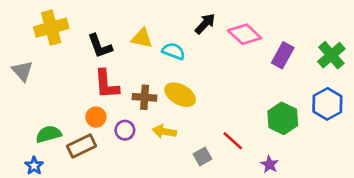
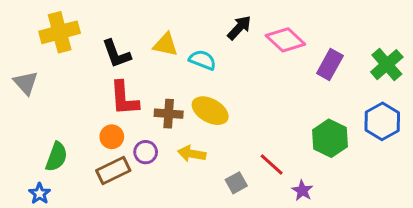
green semicircle: (49, 134) -> (56, 157), turned 125
brown rectangle: (81, 146) -> (113, 171), moved
purple star: (270, 164) -> (302, 191), moved

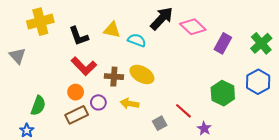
black arrow: (239, 28) -> (162, 18), size x1.4
red L-shape: (124, 98) -> (84, 66), turned -40

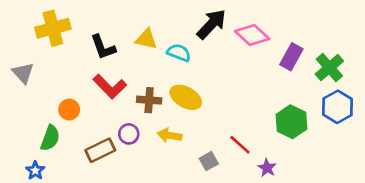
green cross: (261, 43) -> (329, 68), moved
orange circle: (76, 92) -> (69, 110), moved

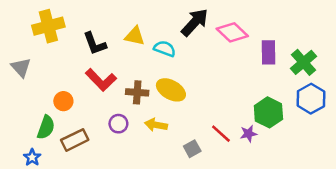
purple rectangle: (291, 57) -> (268, 52), turned -30
brown rectangle: (100, 150) -> (75, 140), moved
purple star: (267, 168) -> (248, 134), moved, turned 30

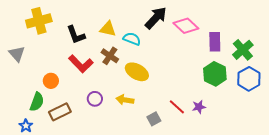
brown cross: (137, 92) -> (110, 56), moved, turned 30
green hexagon: (268, 112) -> (215, 74), moved

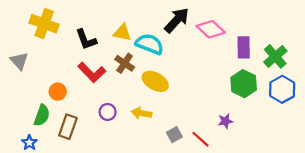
yellow cross: (39, 21) -> (44, 24), turned 35
cyan semicircle: (132, 39) -> (150, 44), size x1.4
red line: (177, 107) -> (201, 139), moved
brown rectangle: (60, 112) -> (68, 127), turned -45

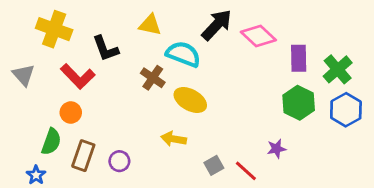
yellow triangle: (122, 33) -> (150, 25), moved
red L-shape: (92, 72) -> (78, 76), moved
purple circle: (108, 112) -> (119, 161), moved

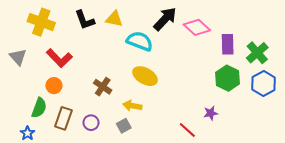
black L-shape: (105, 49) -> (85, 20), moved
brown cross: (153, 78) -> (103, 87), moved
gray square: (214, 165) -> (124, 126), moved

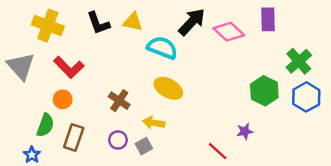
purple rectangle: (228, 44) -> (268, 19), moved
gray triangle: (18, 57) -> (21, 66), size x1.4
purple circle: (91, 123) -> (118, 140), moved

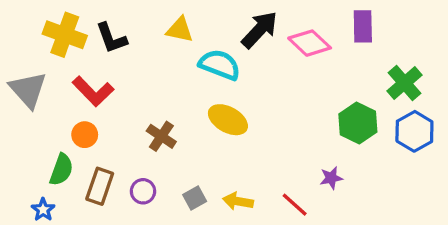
black L-shape: (98, 23) -> (111, 38), moved
yellow arrow: (154, 123) -> (238, 201), moved
purple circle: (118, 140) -> (143, 191), moved

